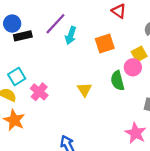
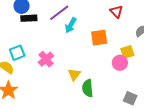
green semicircle: (117, 81) -> (88, 88), moved
pink cross: (39, 92) -> (46, 59), moved

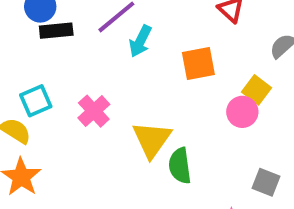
yellow square: (127, 52) -> (256, 90), turned -32
yellow triangle: (74, 75) -> (152, 139), size x1.5

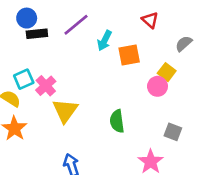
cyan arrow: (140, 41) -> (104, 41), moved
pink cross: (94, 111) -> (46, 86), moved
yellow triangle: (152, 139) -> (65, 111), moved

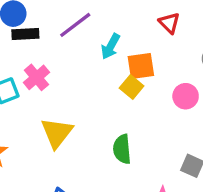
yellow square: (167, 72) -> (132, 87), moved
pink cross: (46, 86) -> (36, 77), moved
pink circle: (157, 86) -> (186, 96), moved

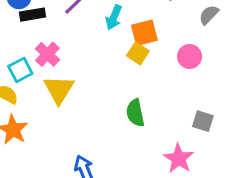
yellow triangle: (57, 133) -> (59, 89), moved

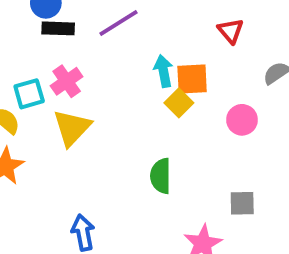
cyan arrow: (114, 17) -> (163, 71), moved, turned 135
gray square: (203, 121) -> (242, 203), turned -30

